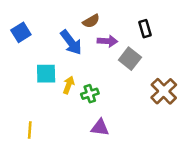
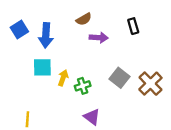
blue arrow: (71, 42) -> (46, 35), moved, turned 40
gray square: (130, 59) -> (119, 78), moved
purple triangle: (100, 128) -> (92, 117), turned 30

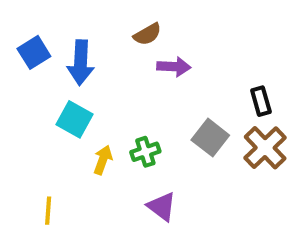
black rectangle: (133, 26) -> (261, 101), moved
cyan square: (42, 67) -> (74, 119), turned 30
yellow arrow: (63, 78) -> (103, 160), moved

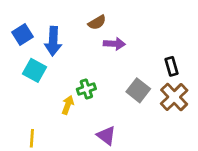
cyan square: (74, 119) -> (34, 70), moved
green cross: (145, 152) -> (86, 89), moved

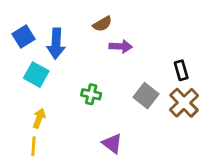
green cross: (86, 89) -> (91, 94), turned 30
yellow arrow: (68, 105) -> (39, 118), moved

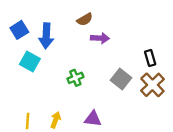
green cross: (91, 94) -> (75, 78), turned -35
yellow arrow: (39, 118) -> (56, 120), moved
purple triangle: (112, 144) -> (93, 119), turned -30

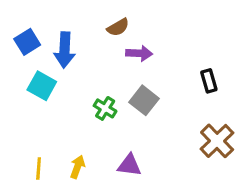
green cross: (75, 78) -> (105, 108), turned -35
gray square: (121, 79) -> (144, 100), moved
brown cross: (152, 85) -> (217, 141), moved

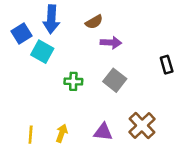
blue arrow: (65, 50) -> (51, 19), moved
cyan square: (42, 86) -> (42, 52), moved
green cross: (105, 108) -> (73, 81), moved, turned -30
brown cross: (217, 141) -> (142, 125), moved

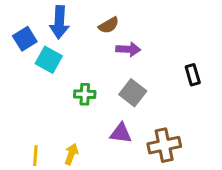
brown cross: (142, 125) -> (164, 145), turned 32
purple triangle: (103, 132) -> (121, 133), moved

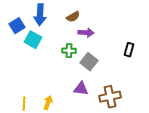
black rectangle: (193, 75) -> (129, 50), turned 32
green cross: (85, 94) -> (69, 51), moved

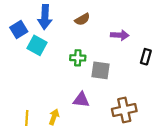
purple arrow: (86, 33) -> (120, 35), moved
gray square: (89, 62) -> (100, 70), turned -30
purple triangle: (81, 89) -> (81, 100), moved

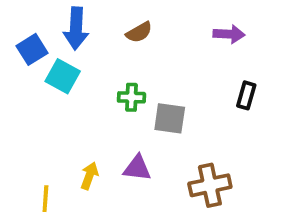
purple arrow: (120, 35) -> (229, 34), moved
yellow arrow: (54, 117) -> (89, 176), moved

